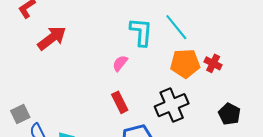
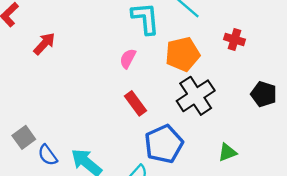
red arrow: (52, 38) -> (44, 44), size x0.7
orange pentagon: (185, 63) -> (183, 54), moved

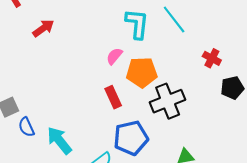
orange pentagon: (183, 54) -> (142, 72), moved
black pentagon: (264, 94) -> (232, 88), moved, turned 30

